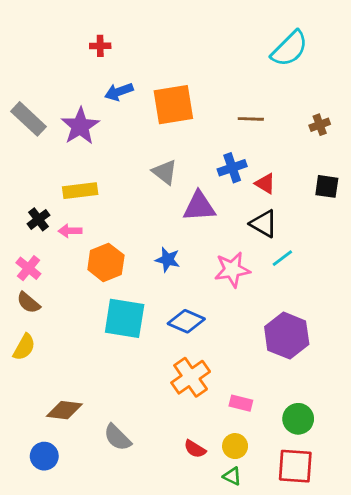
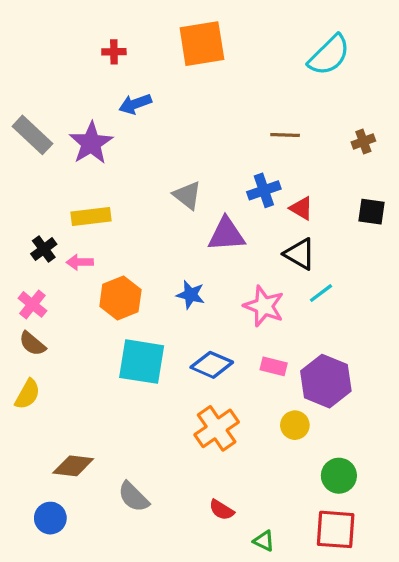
orange square: (173, 105) -> (202, 44), moved
pink star: (232, 270) -> (264, 306), turned 30
pink rectangle: (241, 403) -> (274, 366), moved
yellow circle: (235, 446) -> (295, 425), moved

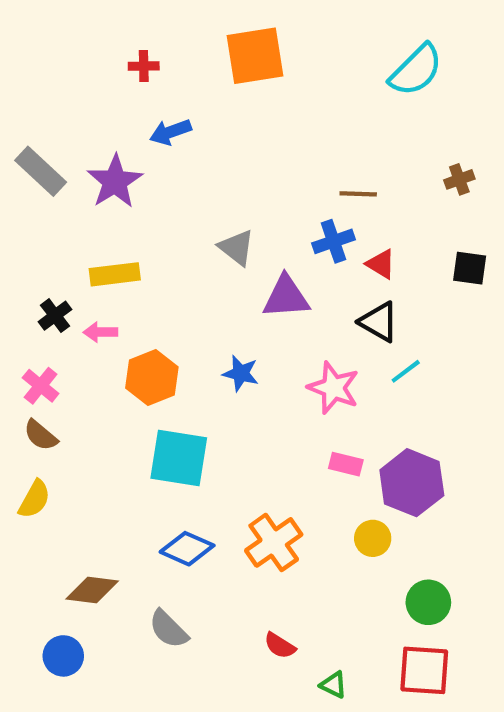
brown line: (285, 135) -> (358, 194), moved
blue diamond: (212, 365) -> (187, 549), moved

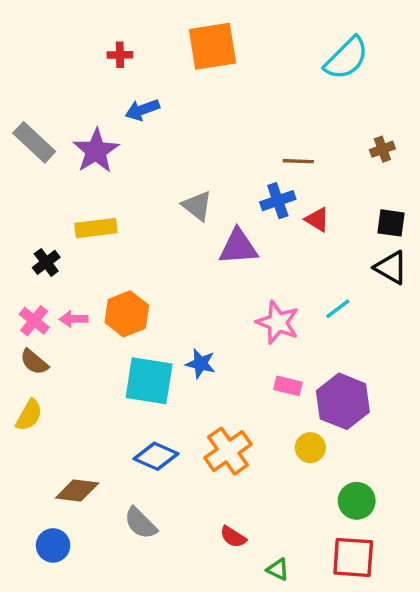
black triangle: (379, 322) -> (391, 268), moved
pink arrow: (100, 332) -> (74, 319), moved
blue star: (241, 373) -> (201, 364), moved

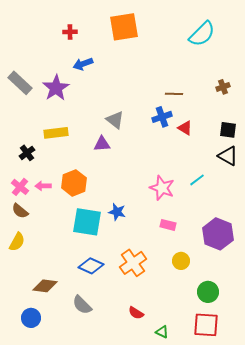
purple triangle: (238, 247) -> (102, 144), moved, size x0.7
purple hexagon: (343, 401) -> (218, 234), moved

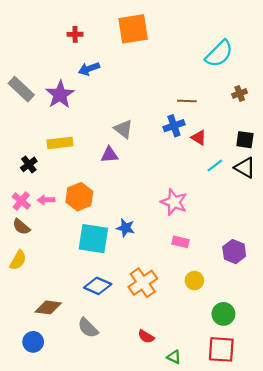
cyan semicircle: (202, 34) -> (219, 54), moved
cyan line: (197, 180) -> (215, 166), moved
purple hexagon: (218, 234) -> (234, 252), size x0.7

